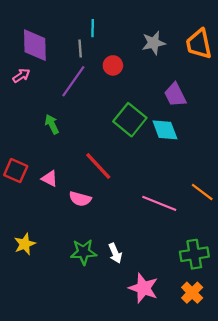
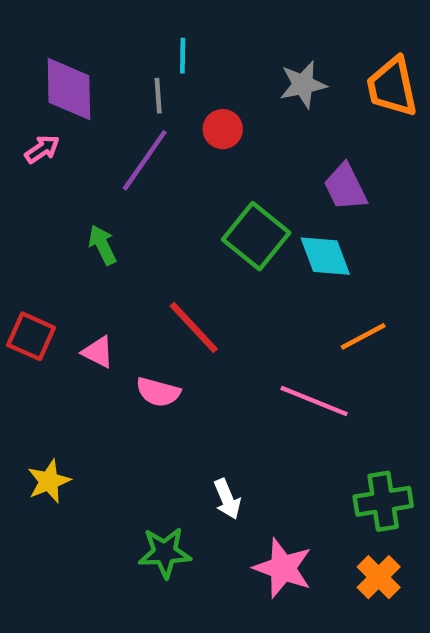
orange line: (202, 192) -> (363, 336), moved, turned -65
green star: (84, 252) -> (165, 553), moved

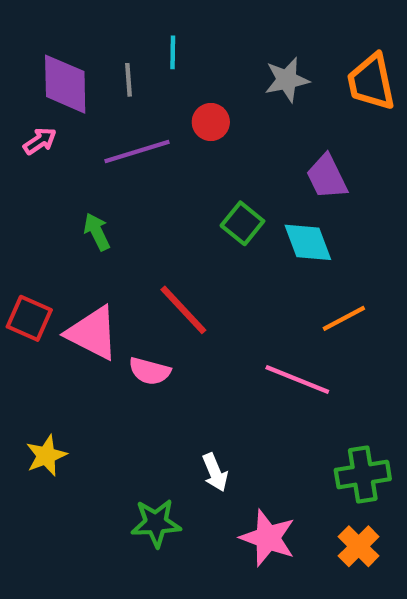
gray line: (158, 96) -> (128, 80), moved
purple line: (145, 160) -> (137, 152), turned 38
green square: (256, 236) -> (242, 223), size x0.7
pink triangle: (98, 352) -> (93, 333), size x1.8

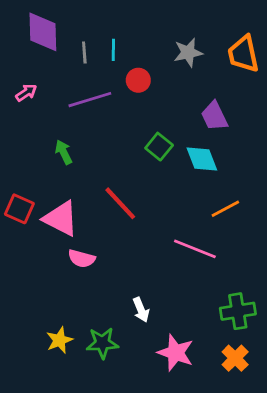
cyan line: (173, 52) -> (113, 50), moved
purple diamond: (65, 84) -> (43, 32), moved
pink semicircle: (150, 371) -> (82, 259), moved
yellow star: (46, 456) -> (59, 340), moved

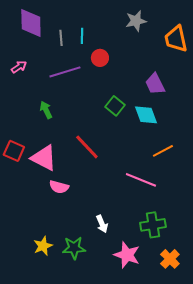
gray star: (188, 53) -> (136, 21), moved
green cross: (238, 311) -> (153, 225), moved

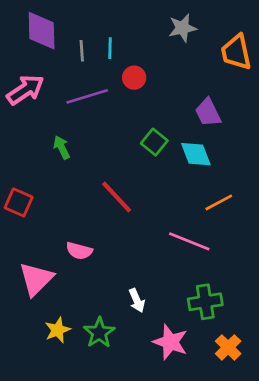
pink arrow: (19, 67) -> (25, 90), size x1.8
pink triangle: (44, 158) -> (36, 279), moved, turned 48
green star: (74, 248) -> (99, 333), turned -30

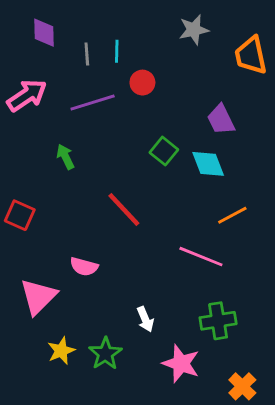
purple diamond: (42, 31) -> (44, 33), size x0.7
orange cross: (228, 347) -> (242, 386), moved

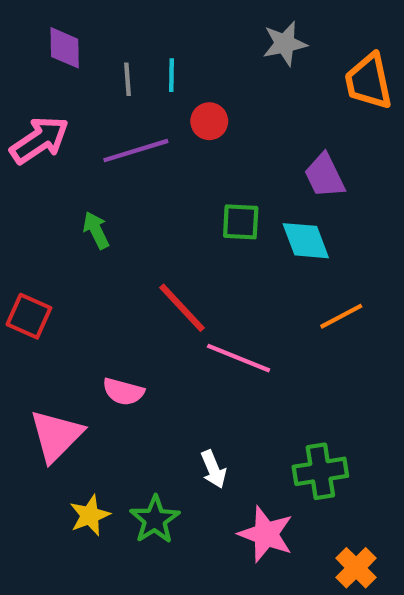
green square: (164, 151) -> (241, 222), turned -36
pink line: (201, 257) -> (239, 358), moved

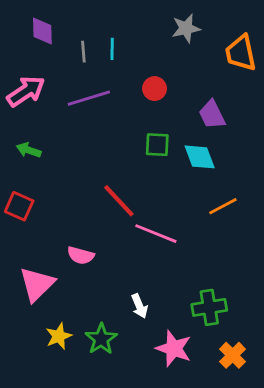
red circle: (209, 121) -> (155, 89), moved
green arrow: (96, 230) -> (29, 150), moved, turned -45
orange cross: (356, 568) -> (233, 355), moved

